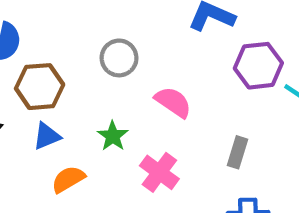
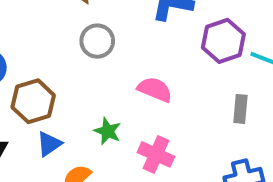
gray circle: (119, 58) -> (97, 41), moved
gray rectangle: (237, 152) -> (240, 109), moved

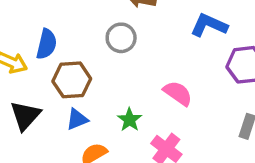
gray circle: (97, 41) -> (121, 38), moved

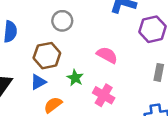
brown hexagon: (72, 80) -> (47, 56), moved

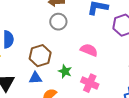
gray circle: (62, 21) -> (58, 22), moved
blue triangle: (38, 82) -> (35, 78), turned 32

